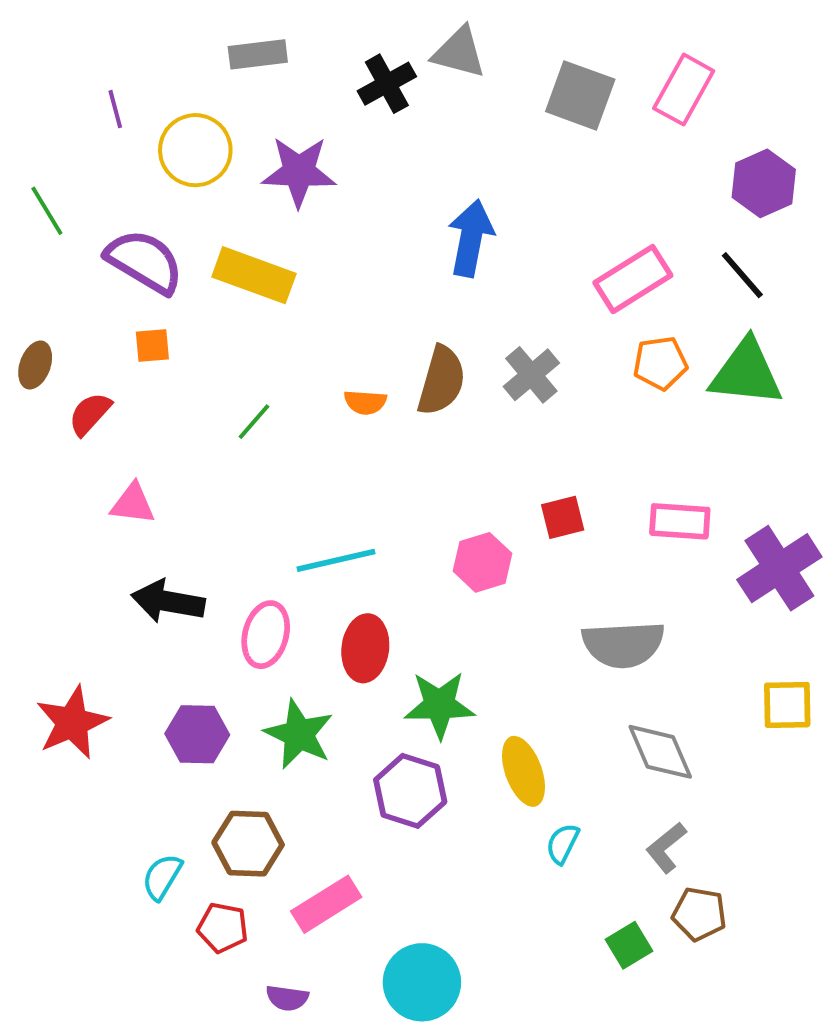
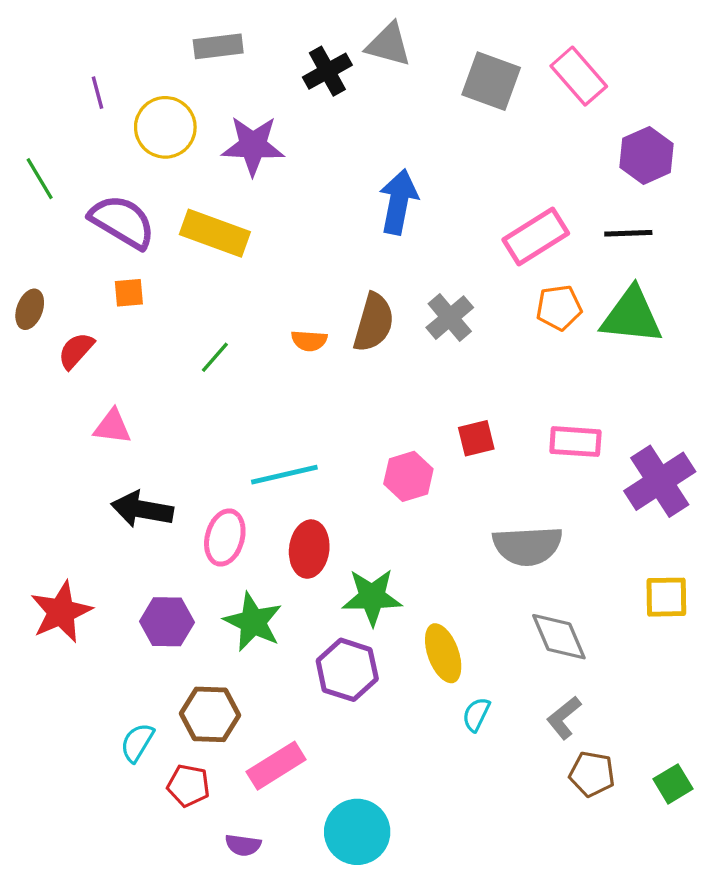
pink rectangle: (684, 90) -> (579, 76), turned -70
black line: (742, 275) -> (628, 233), turned -51
green square: (629, 945) -> (673, 784), moved

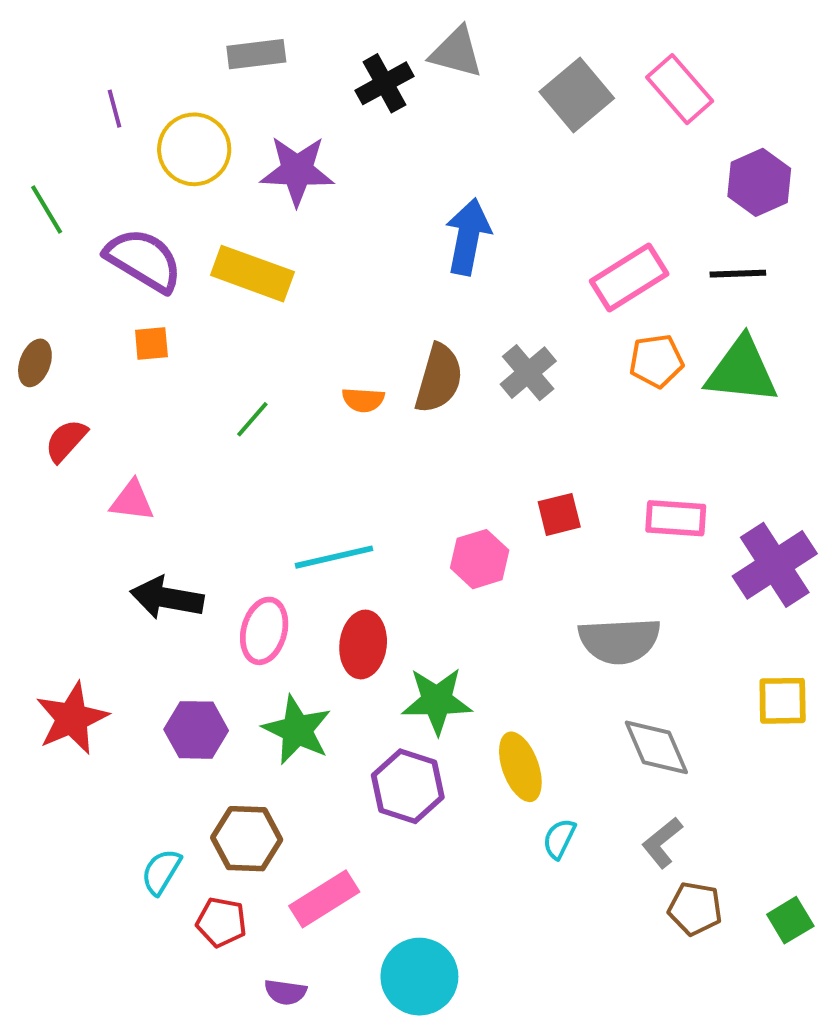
gray square: (491, 81) -> (577, 95), turned 30
red semicircle: (76, 351) -> (66, 441), moved

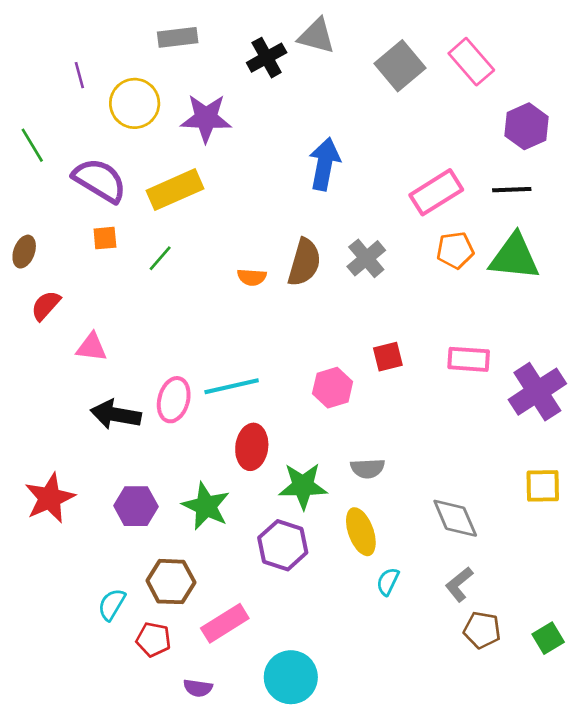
yellow rectangle: (252, 274) -> (175, 190), turned -44
green line: (252, 419) -> (160, 258), moved
pink ellipse: (264, 631) -> (174, 400), moved
gray semicircle: (619, 641) -> (368, 468), moved, size x0.6

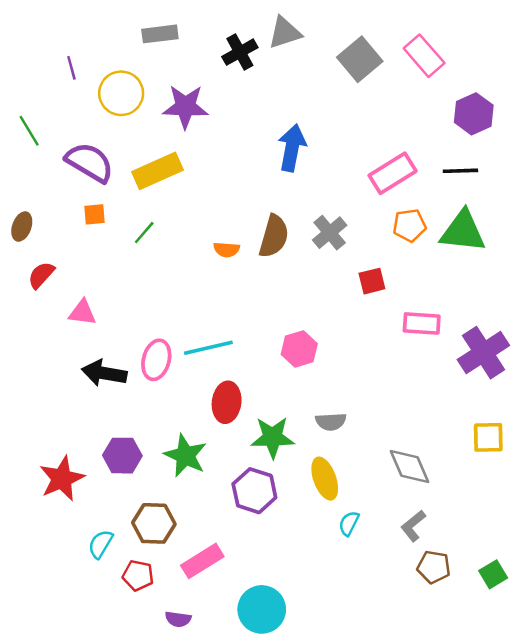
gray triangle: (316, 36) -> (285, 33), turned -33
red square: (388, 357) -> (372, 281), moved
red star: (50, 498) -> (62, 479), moved

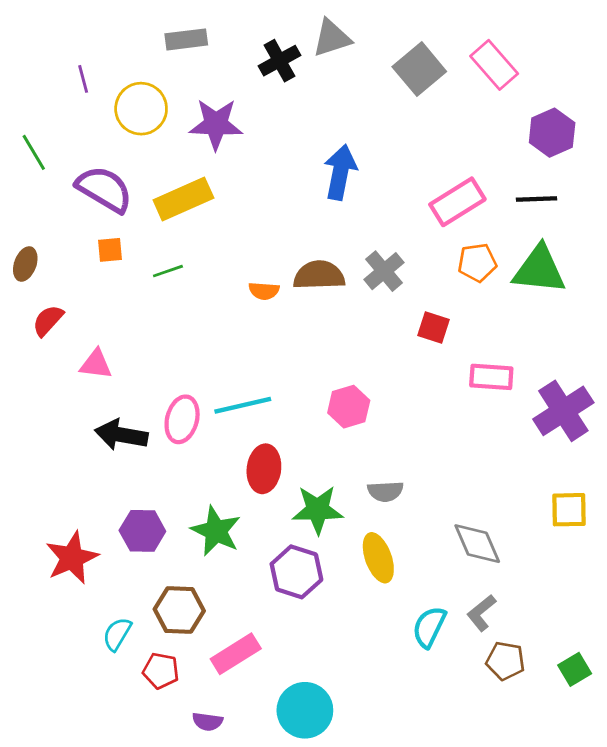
green line: (144, 233) -> (168, 271), turned 30
brown semicircle: (274, 236) -> (319, 275), turned -108
red square: (372, 281) -> (433, 328), turned 32
cyan semicircle: (349, 523) -> (429, 627), moved, size x1.4

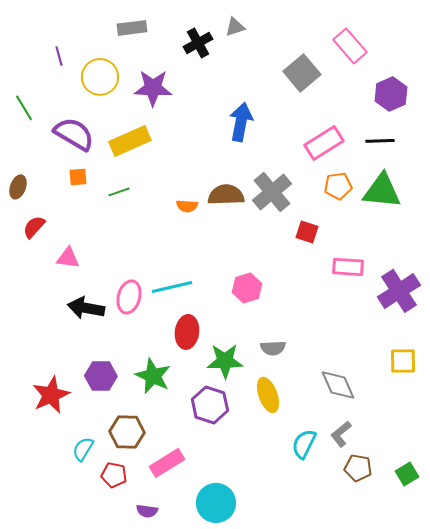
gray triangle: (332, 38) -> (235, 27), size x0.7
gray square: (419, 69) -> (302, 73), moved
gray cross: (384, 271) -> (272, 192), size x1.4

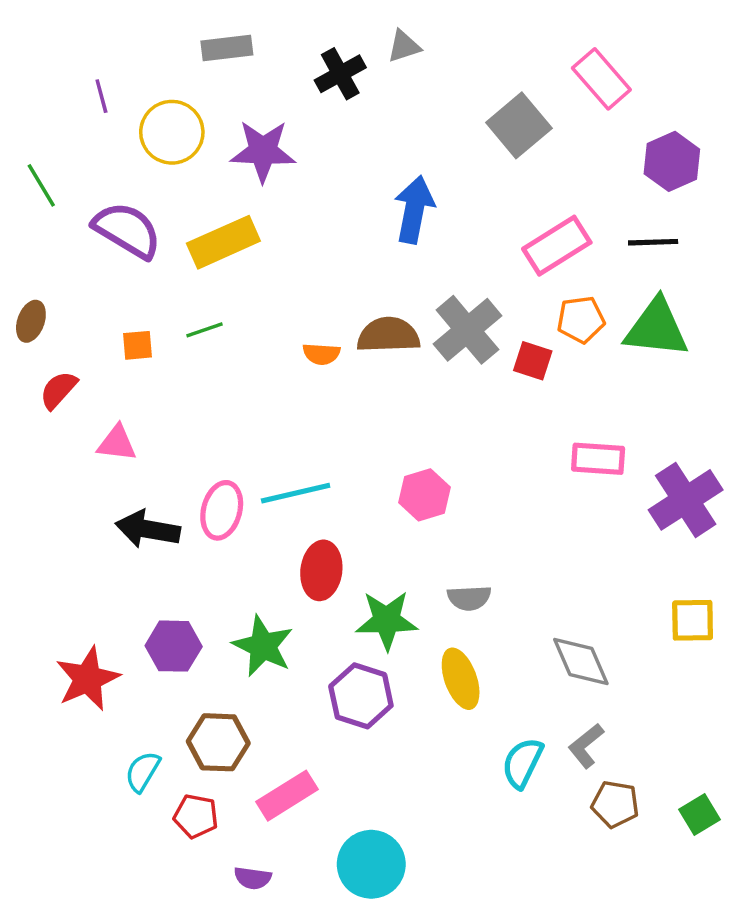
orange square: (78, 177) -> (137, 345), moved
red square: (307, 232) -> (533, 361), moved

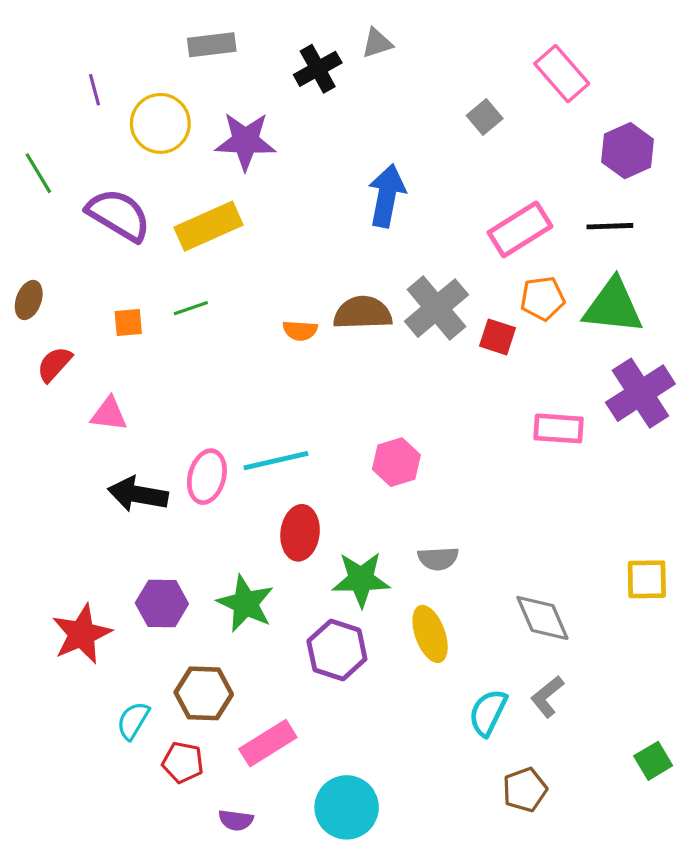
gray square: (519, 125) -> (485, 117), size x0.6
purple cross: (686, 500) -> (640, 393), moved
brown pentagon: (615, 804) -> (525, 790), moved, turned -30

